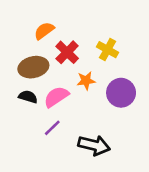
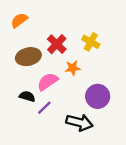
orange semicircle: (44, 31) -> (19, 20), moved
purple circle: (121, 93) -> (98, 96), moved
black semicircle: (28, 97) -> (27, 96), moved

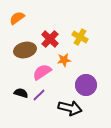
black semicircle: (27, 96) -> (21, 93), moved

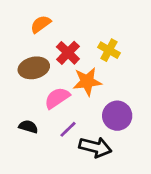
orange semicircle: (17, 18) -> (41, 24), moved
orange star: (64, 60) -> (87, 82), size x1.5
purple line: (39, 95) -> (68, 129), moved

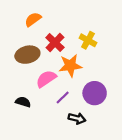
purple line: (68, 129) -> (63, 98), moved
black arrow: (95, 147) -> (77, 118), size x0.7

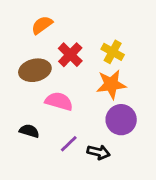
orange star: (70, 66) -> (111, 84), moved
pink semicircle: (46, 79) -> (59, 101), turned 50
purple line: (63, 98) -> (69, 144), moved

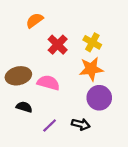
brown ellipse: (35, 70) -> (18, 76), moved
purple line: (69, 144) -> (50, 125), moved

